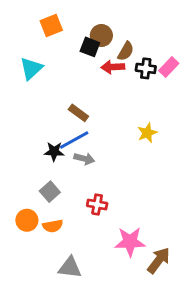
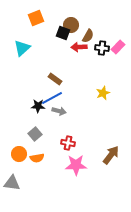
pink star: (130, 242) -> (76, 165), moved
brown arrow: (159, 260) -> (111, 155), moved
gray triangle: (70, 268) -> (12, 183), moved

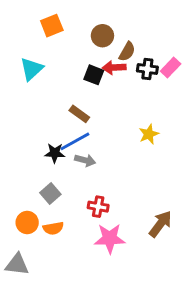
black square: (63, 33) -> (94, 75), moved

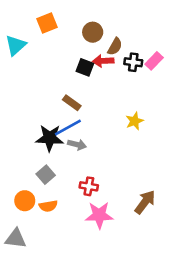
cyan triangle: (32, 69) -> (16, 45), moved
black star: (55, 153) -> (50, 138), size x1.5

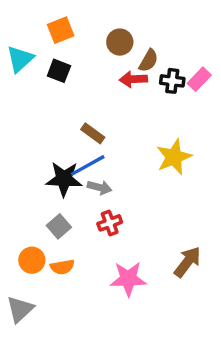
black square: (85, 67) -> (59, 71), moved
yellow star: (134, 121) -> (174, 157), size x1.5
red cross: (89, 186) -> (110, 223), moved, turned -30
gray triangle: (16, 239) -> (20, 309), turned -50

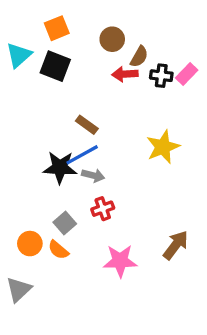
black square: (59, 71) -> (55, 66), size x1.4
gray square: (59, 226) -> (65, 223), moved
orange semicircle: (62, 267) -> (58, 250), turned 50

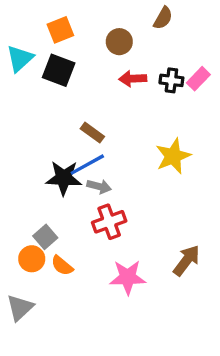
brown semicircle: (139, 57) -> (163, 18), moved
red cross: (103, 209) -> (109, 222), size x1.4
gray square: (65, 223) -> (45, 237), moved

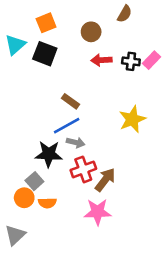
black star: (64, 178) -> (49, 154), moved
brown arrow: (187, 260) -> (105, 180), moved
orange semicircle: (62, 266) -> (47, 203), turned -42

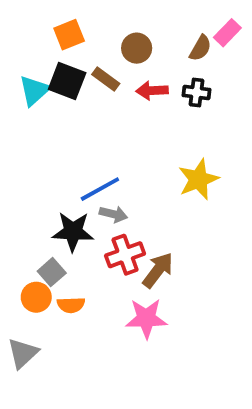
brown semicircle: (125, 14) -> (200, 48), moved
cyan triangle: (15, 45) -> (34, 91), moved
pink rectangle: (152, 60) -> (227, 33), moved
brown rectangle: (70, 101) -> (106, 79), moved

